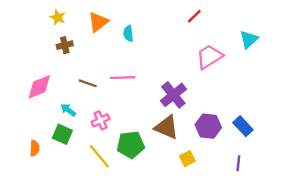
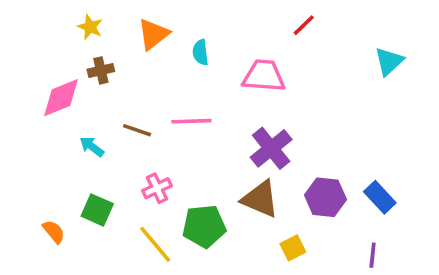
pink trapezoid: (209, 57) -> (264, 76), moved, turned 36
pink diamond: (39, 87) -> (61, 98), moved
cyan arrow: (68, 110) -> (92, 147), moved
orange semicircle: (35, 148) -> (54, 232), turned -42

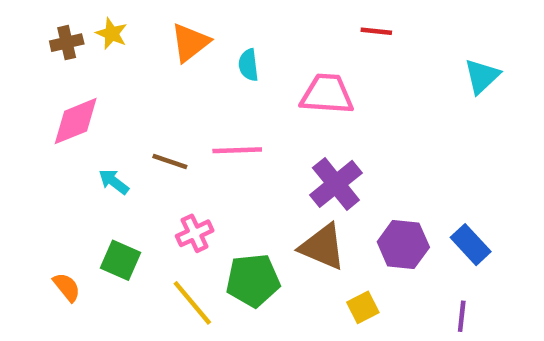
red line: (304, 25) -> (376, 31), turned 50
brown cross: (101, 70) -> (67, 43), moved

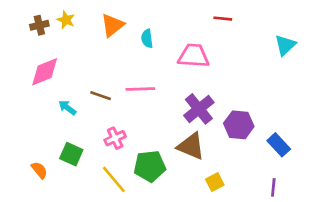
purple hexagon: (403, 245) -> (239, 125), moved

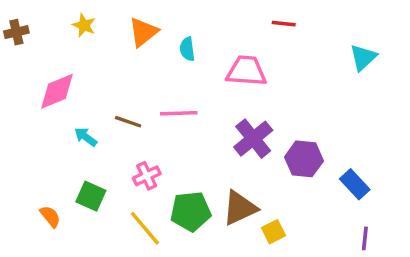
brown cross: (39, 25) -> (16, 32), moved
brown triangle: (191, 146) -> (240, 208), moved, turned -48
purple line: (273, 187) -> (365, 238), moved

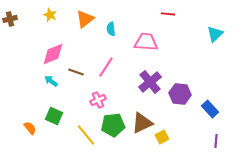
pink diamond: (57, 91) -> (53, 54), moved
pink line: (179, 113) -> (106, 67), turned -55
pink cross: (147, 176) -> (98, 100), moved

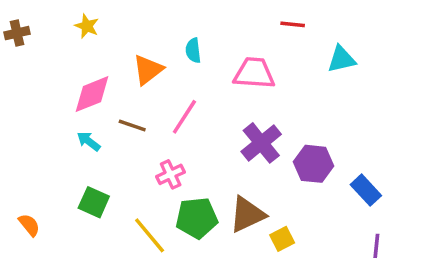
orange triangle: (85, 19) -> (148, 70), moved
cyan triangle: (215, 34) -> (341, 59), moved, turned 30
orange semicircle: (30, 128) -> (29, 225), moved

